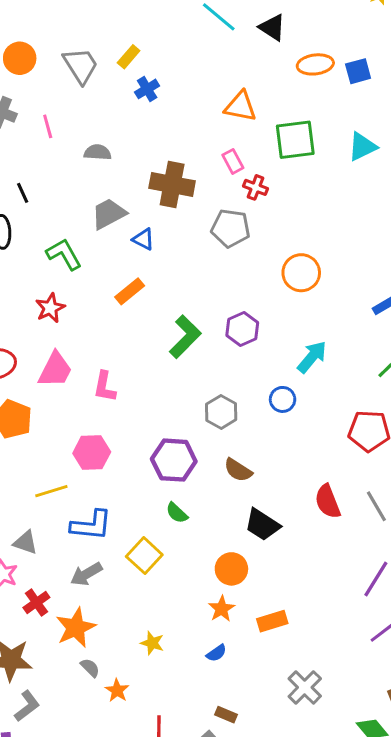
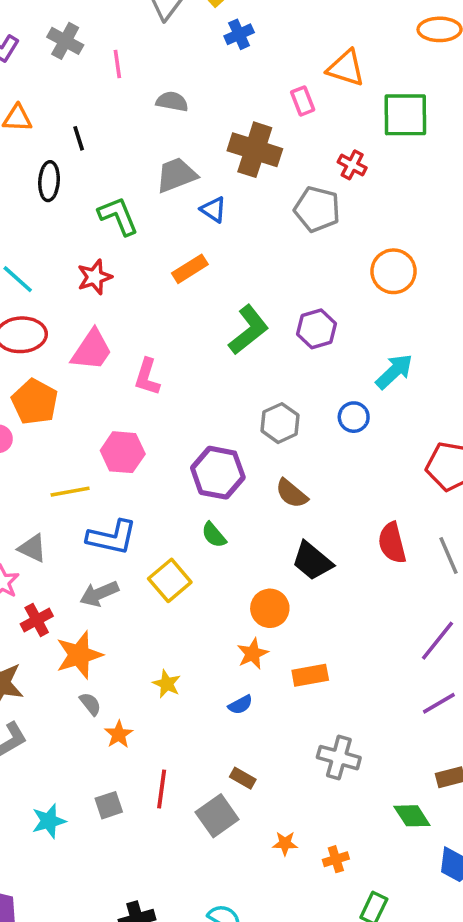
pink rectangle: (233, 161) -> (303, 101), moved
gray cross: (305, 687) -> (339, 758), turned -36

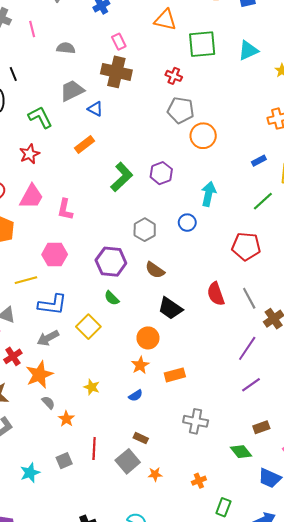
pink rectangle: (303, 101) -> (119, 42), moved
gray pentagon: (317, 209) -> (181, 110), moved
cyan arrow: (394, 371) -> (209, 194), turned -30
orange star: (285, 843) -> (155, 474), moved

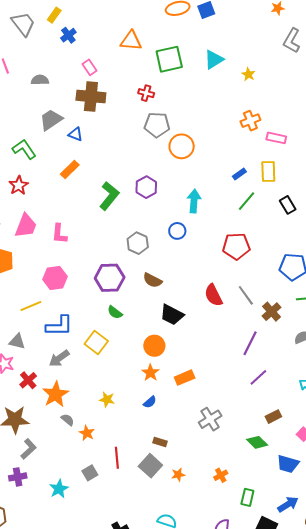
blue rectangle: (259, 161) -> (239, 174), moved
gray cross: (196, 421) -> (210, 419), turned -35

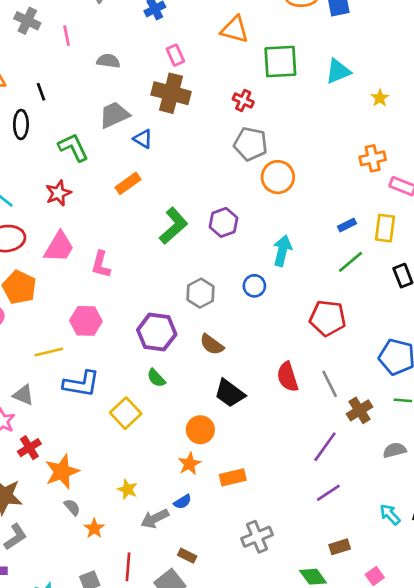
gray arrow: (59, 358) -> (155, 519), moved

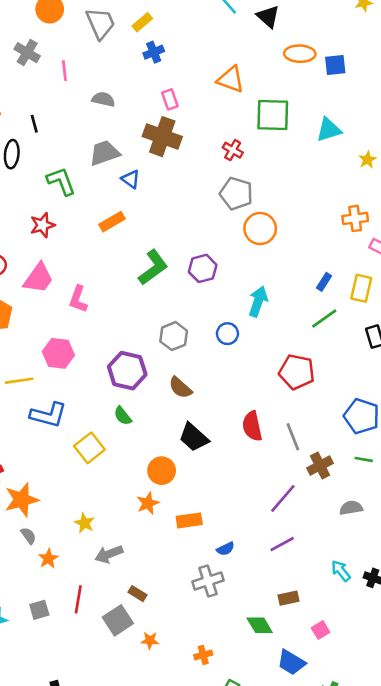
blue rectangle: (347, 225) -> (324, 282), turned -36
blue semicircle: (183, 502) -> (226, 549), moved

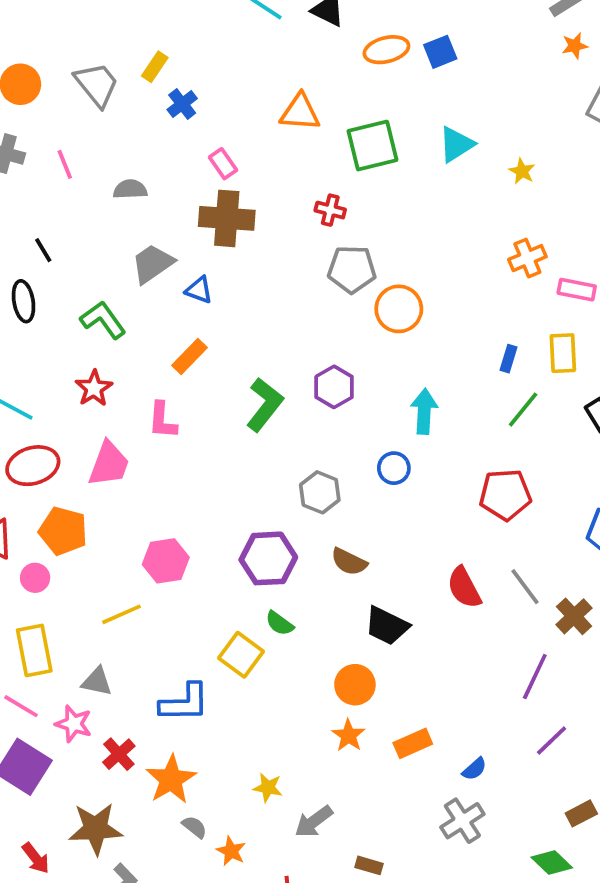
pink L-shape: (78, 299) -> (162, 420), moved
blue L-shape: (48, 415) -> (184, 703), moved
yellow square: (89, 448) -> (241, 655), moved

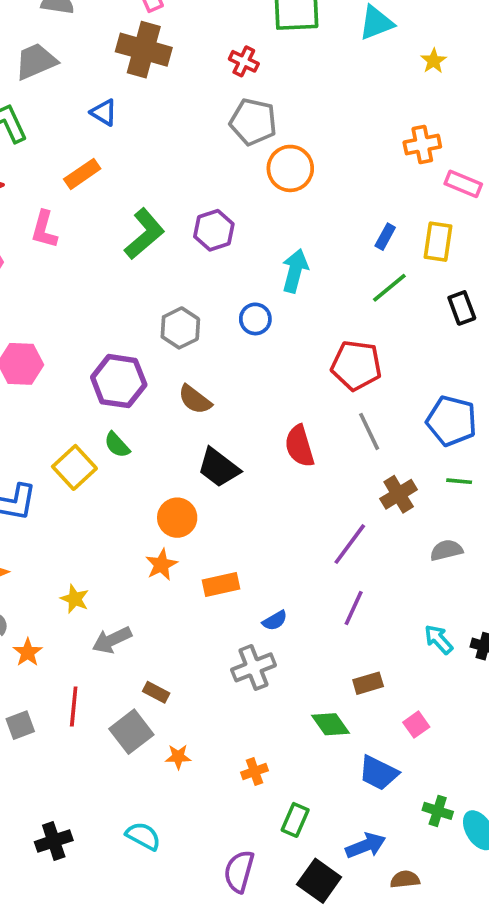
gray trapezoid: (152, 264) -> (36, 61), moved
gray line: (525, 587) -> (369, 431), moved
purple line: (552, 740) -> (354, 608), turned -33

